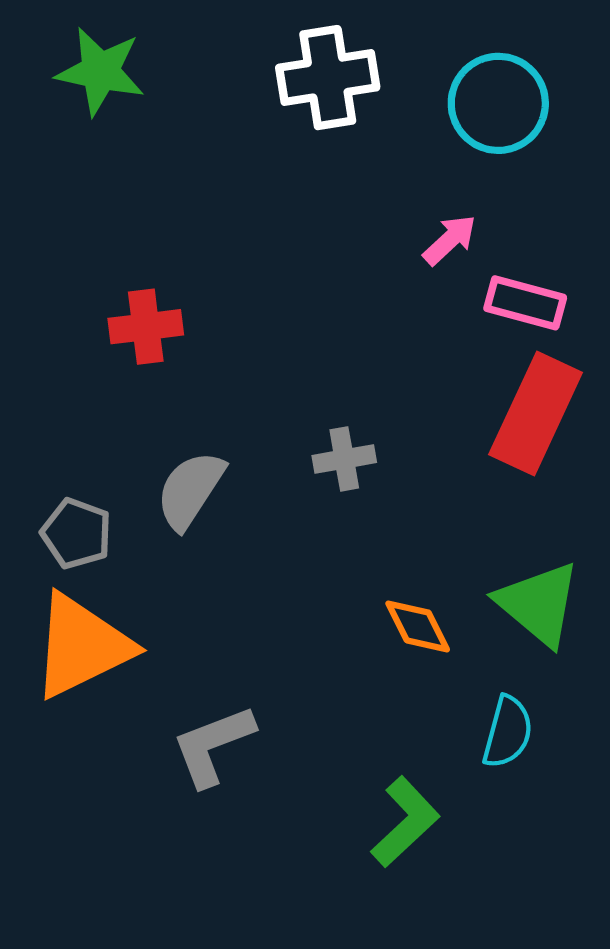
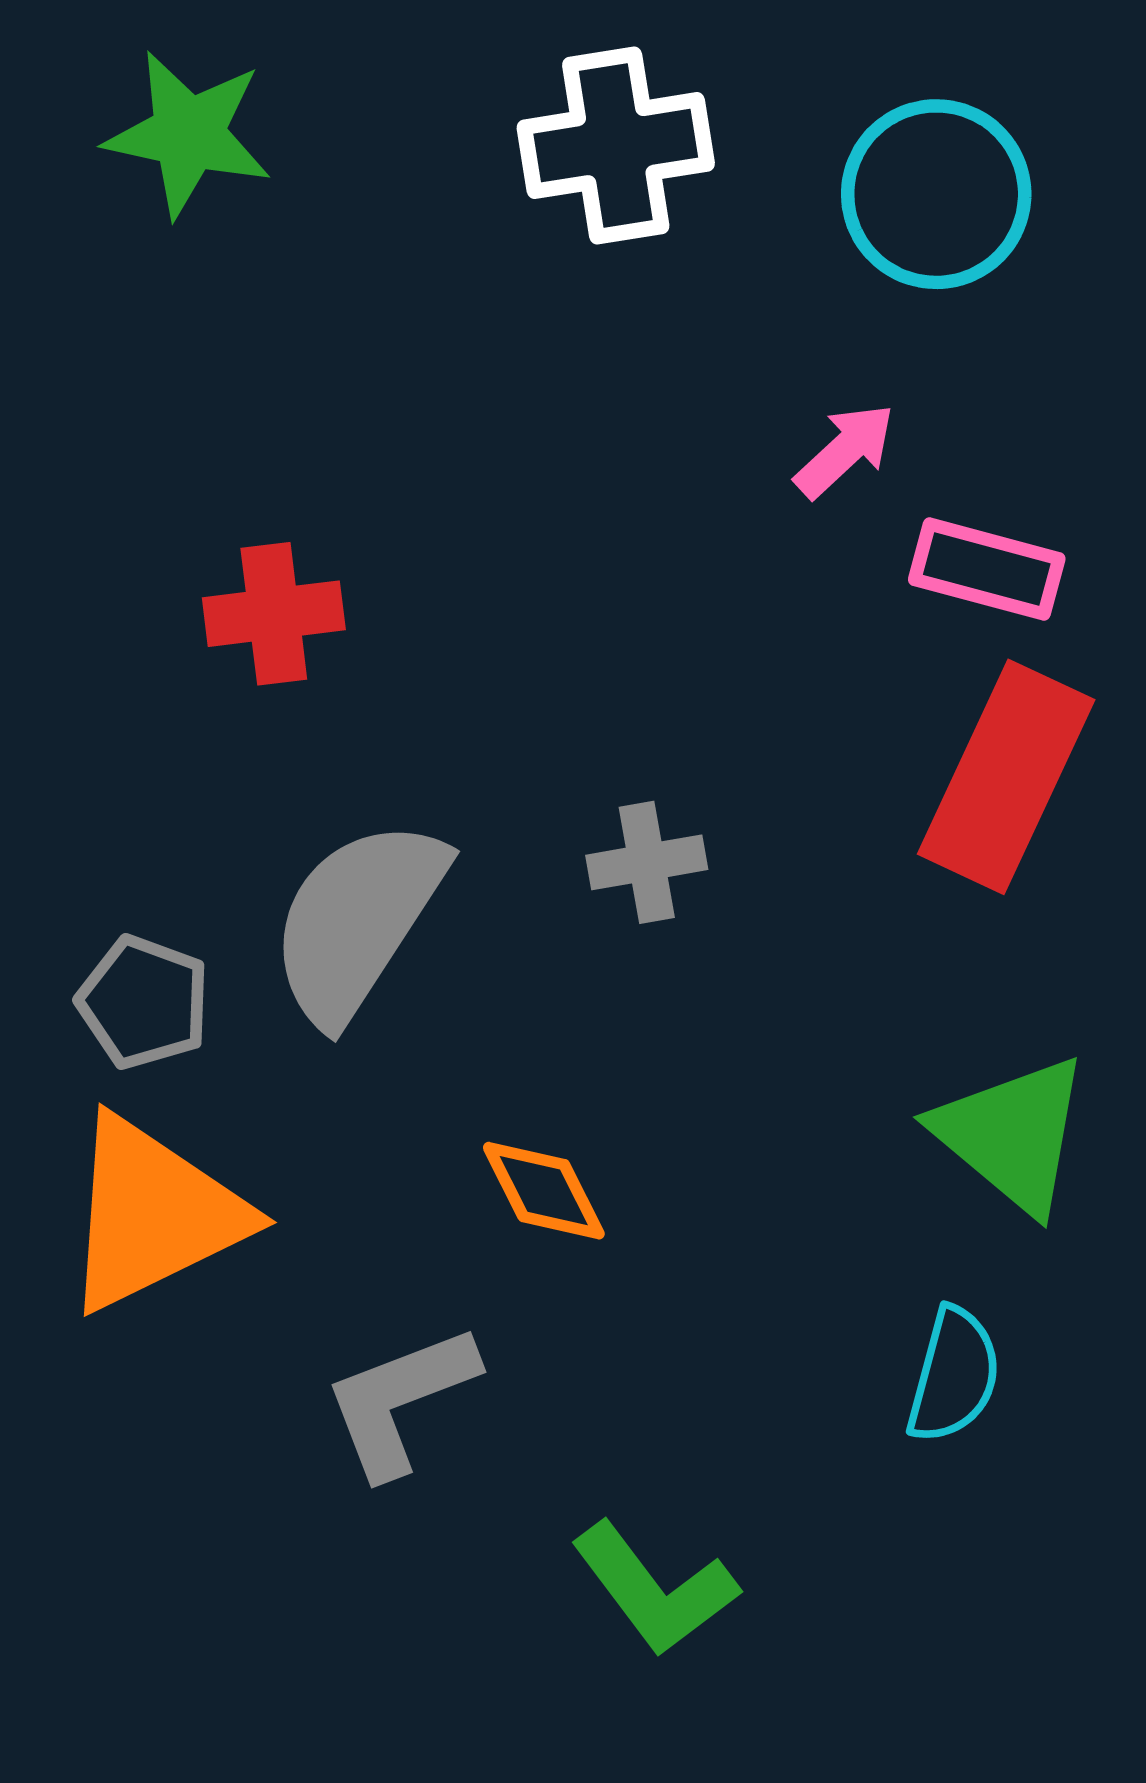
gray semicircle: (190, 490) -> (357, 921), size x1.4
orange diamond: (418, 626) -> (544, 1191), moved
green L-shape: (405, 822) -> (655, 1589), moved, turned 96

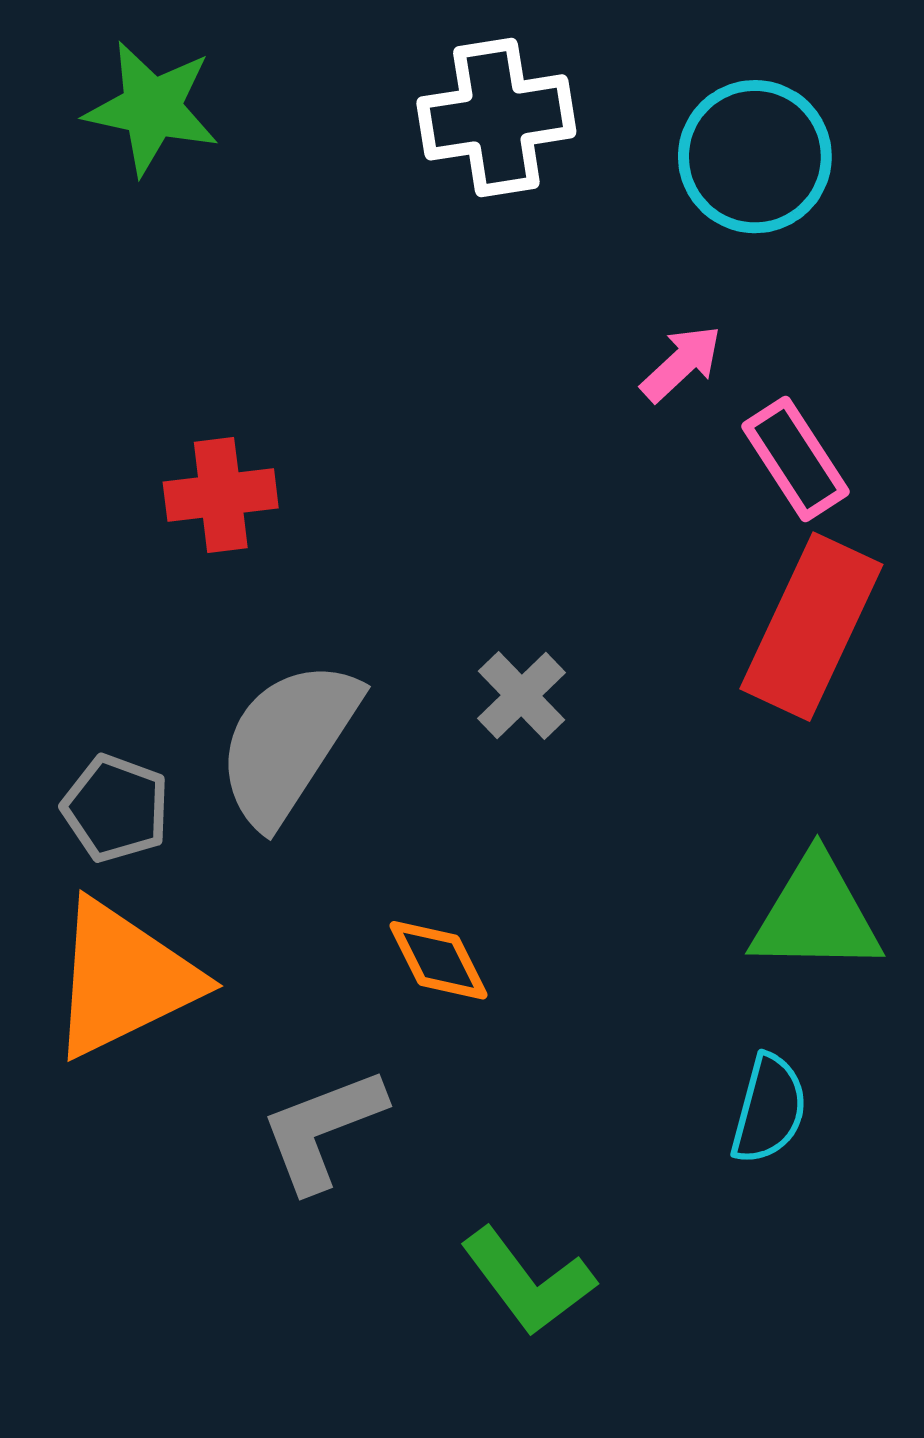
pink rectangle: (987, 569) -> (796, 459), turned 42
gray cross: (647, 862) -> (521, 696), turned -34
green triangle: (1012, 1134) -> (816, 915), turned -39

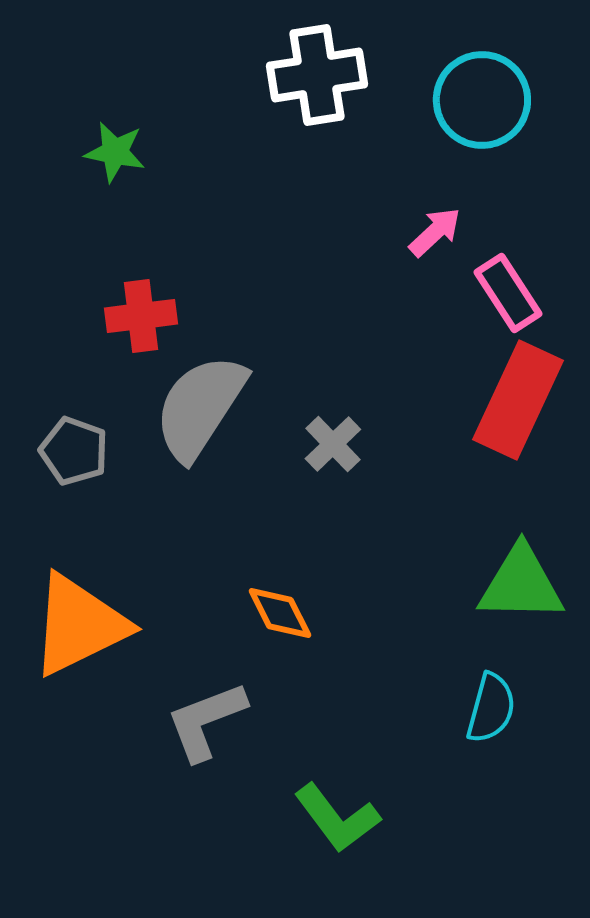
green star: (152, 108) -> (115, 152), moved, size x0.7
gray semicircle: (288, 742) -> (200, 407), moved
gray pentagon: (116, 808) -> (74, 451), moved

